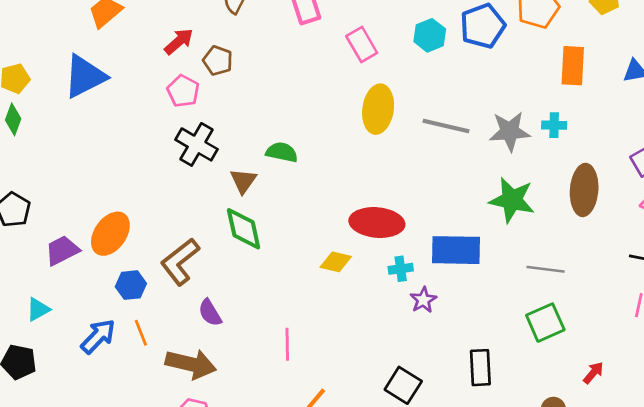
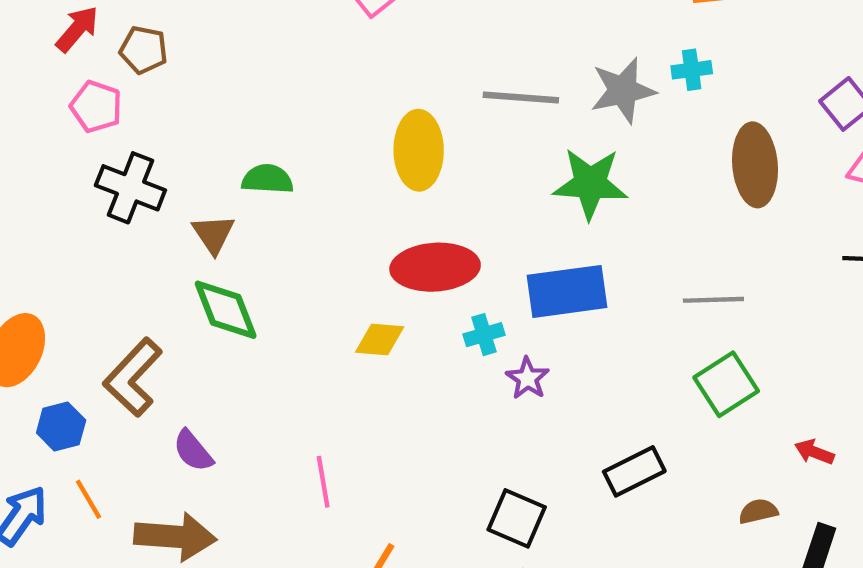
yellow ellipse: (378, 109) -> (419, 150), moved
green star: (512, 200) -> (590, 184), moved
black rectangle: (480, 368) -> (634, 471), turned 75
red arrow: (593, 373) -> (814, 452), turned -100

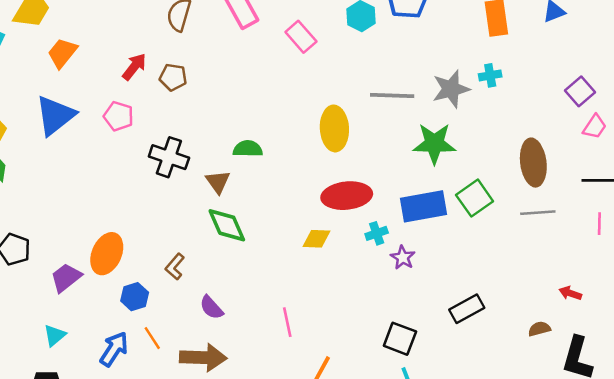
pink pentagon: (96, 107) -> (118, 116), moved
brown ellipse: (755, 165) -> (533, 163), moved
gray line: (713, 300) -> (538, 213), moved
brown L-shape: (133, 377) -> (175, 267), size x0.6
green square: (726, 384) -> (475, 198), moved

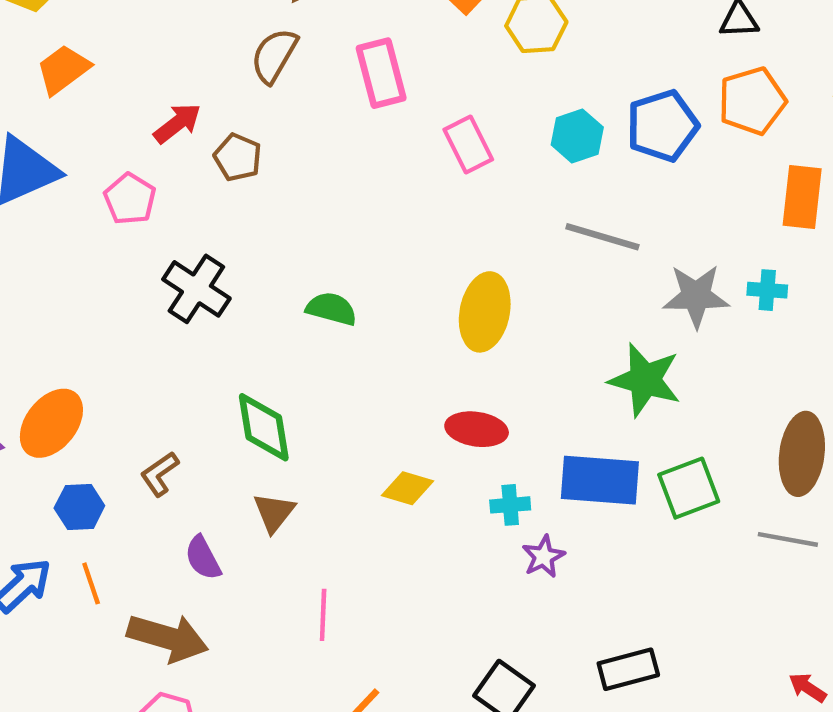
gray line: (392, 96) -> (602, 237), moved
brown triangle: (218, 182) -> (274, 512), moved
red ellipse: (347, 196) -> (477, 429), size x0.7

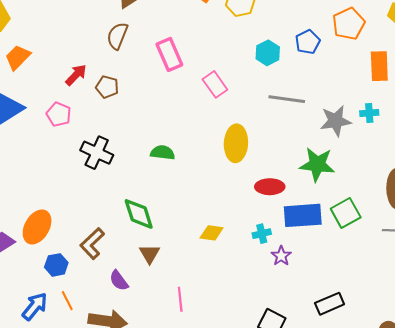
pink rectangle: (381, 73) -> (169, 54), moved
blue pentagon: (662, 126) -> (308, 42), size x0.7
pink rectangle: (468, 145) -> (215, 84), moved
red ellipse: (477, 429) -> (270, 187), moved
brown L-shape: (160, 474) -> (92, 244), size x1.4

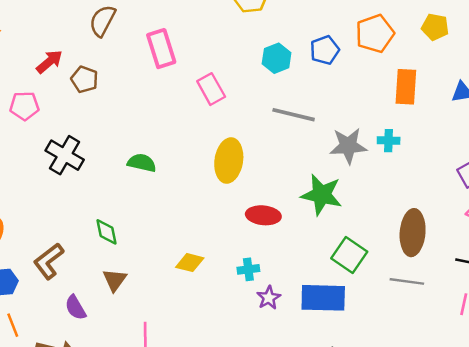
pink pentagon: (59, 114) -> (24, 106), turned -30
green square: (346, 213) -> (349, 255), turned -32
green diamond: (139, 214) -> (107, 232), size x0.7
blue rectangle: (303, 215) -> (323, 298), moved

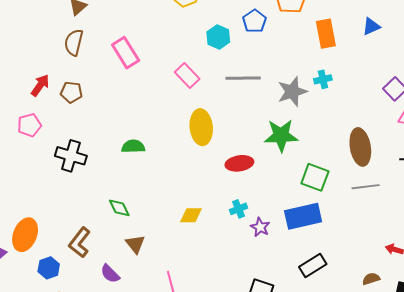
pink rectangle: (211, 89) -> (187, 76), moved

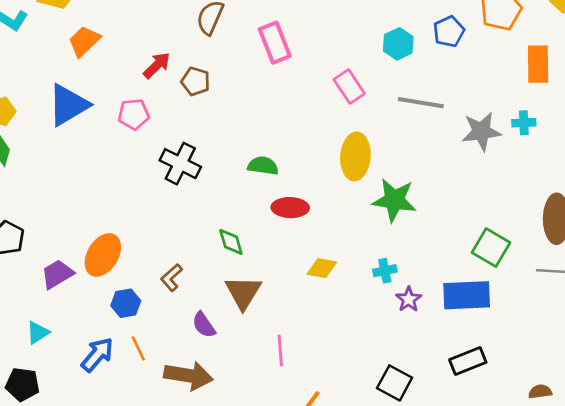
green star: (281, 136) -> (394, 200), moved
red ellipse: (239, 163) -> (290, 208), moved
brown L-shape: (80, 242) -> (172, 278), size x0.7
brown triangle: (135, 244) -> (243, 292), size x1.4

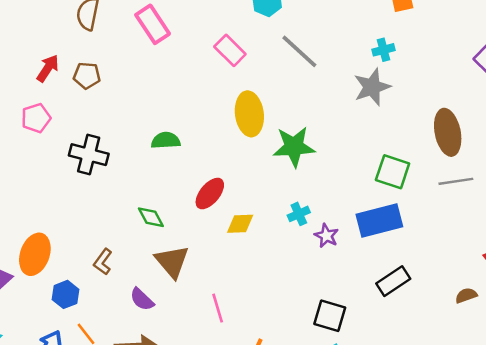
gray line: (421, 103) -> (299, 51), turned 45
cyan cross: (524, 123) -> (383, 50), moved
gray star: (481, 131) -> (372, 87), moved
red ellipse: (290, 208) -> (210, 194), moved, turned -40

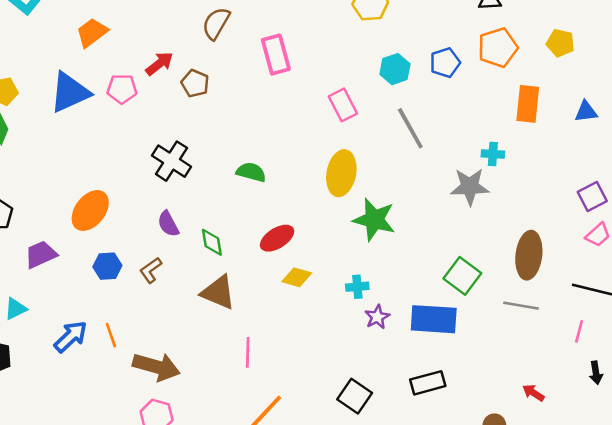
pink pentagon: (36, 118) -> (122, 89), moved
orange ellipse: (35, 254) -> (90, 210), moved
brown triangle: (172, 262) -> (218, 292), turned -45
blue hexagon: (66, 294) -> (107, 266), moved
purple semicircle: (142, 299) -> (168, 224), moved

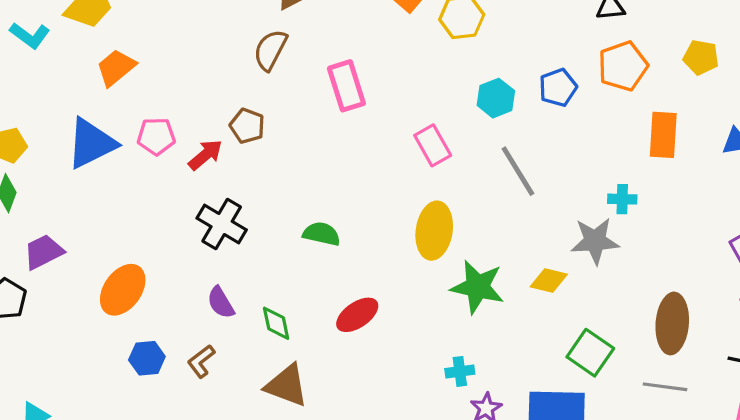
red arrow: (159, 64) -> (205, 155), moved
purple trapezoid: (41, 254) -> (44, 252), moved
yellow diamond: (297, 277) -> (549, 281), moved

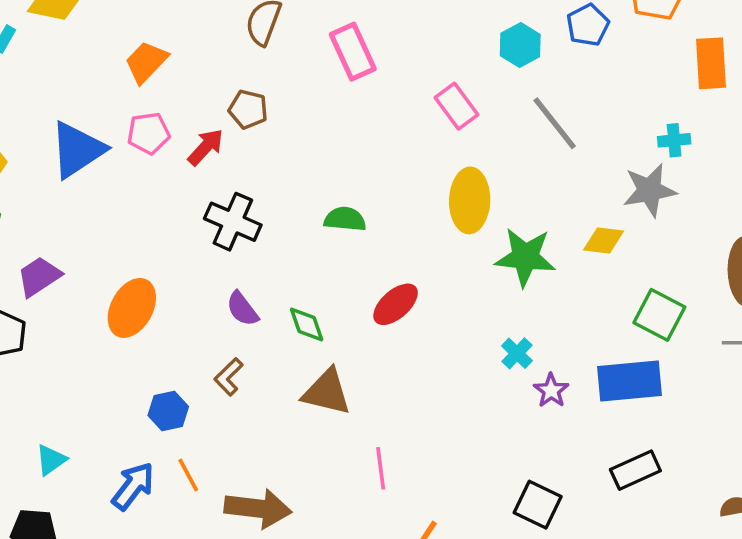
orange trapezoid: (116, 68) -> (146, 62), moved
blue hexagon: (147, 358) -> (168, 411), moved
cyan cross: (460, 371) -> (517, 353), turned -32

